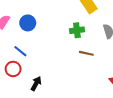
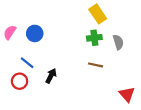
green cross: (77, 30) -> (94, 38), moved
black arrow: (36, 84) -> (51, 76), moved

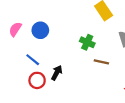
green cross: (94, 38) -> (87, 42), moved, turned 32
red circle: (20, 81) -> (37, 80), moved

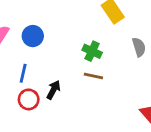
blue line: (33, 60) -> (23, 73), turned 64
brown line: (101, 62) -> (93, 76), moved

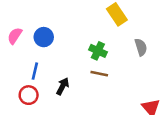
red circle: (29, 99) -> (29, 95), moved

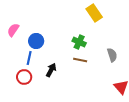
blue circle: (44, 37) -> (36, 41), moved
gray semicircle: (141, 47) -> (112, 55), moved

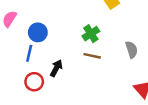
green cross: (79, 42) -> (91, 34), turned 32
red circle: (24, 77) -> (34, 82), moved

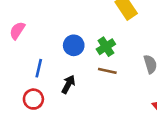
blue circle: (38, 32) -> (74, 45), moved
red circle: (34, 82) -> (33, 99), moved

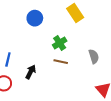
blue circle: (74, 45) -> (35, 18), moved

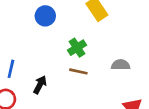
gray semicircle: (94, 56) -> (121, 65), turned -72

